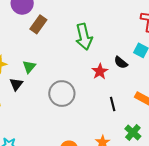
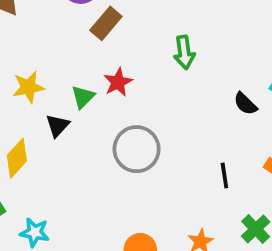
green arrow: (84, 37) -> (184, 52), size x0.7
red star: (100, 71) -> (118, 82), moved

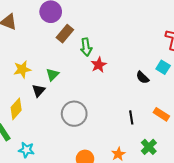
green arrow: (184, 52) -> (86, 47), moved
red star: (118, 82) -> (99, 65), moved
gray circle: (137, 149) -> (74, 114), moved

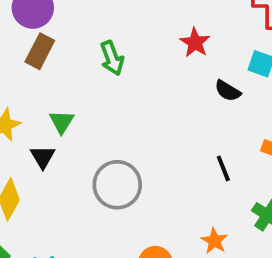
brown rectangle: (65, 34) -> (40, 51), moved
red star: (99, 65) -> (195, 43), moved

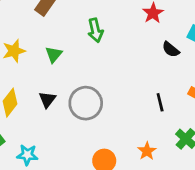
green arrow: (112, 58) -> (95, 30), moved
black triangle: (43, 157) -> (47, 100), moved

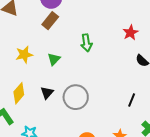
black line: (160, 102) -> (132, 100), turned 32

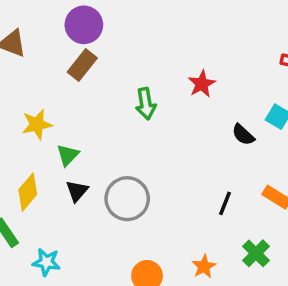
red star: (130, 33) -> (202, 84), moved
green triangle: (54, 59) -> (68, 155), moved

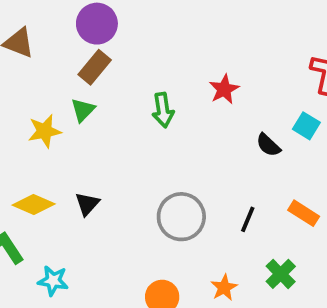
green triangle: (68, 155) -> (83, 110), moved
yellow diamond: (28, 192) -> (34, 204), turned 72
gray circle: (127, 199) -> (181, 217), moved

